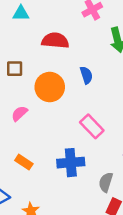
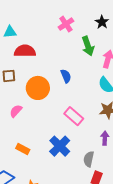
red semicircle: (55, 41) -> (25, 51), moved
blue cross: (71, 163) -> (60, 146), turned -35

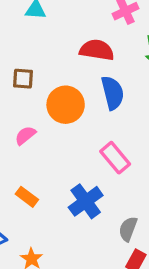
red semicircle: (25, 51) -> (97, 50), moved
blue semicircle: (66, 76) -> (113, 93), size x1.5

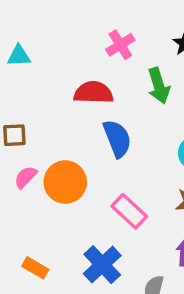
orange circle: (66, 105) -> (65, 182), moved
pink semicircle: (25, 135) -> (26, 177), moved

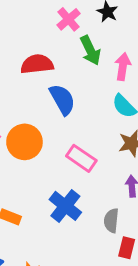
pink cross: (120, 45) -> (69, 19), moved

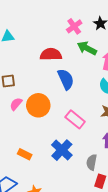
green arrow: (90, 50) -> (87, 48), turned 138

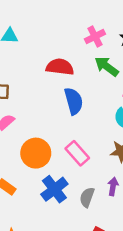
orange circle: (38, 105) -> (36, 153), moved
gray semicircle: (92, 162) -> (87, 197), moved

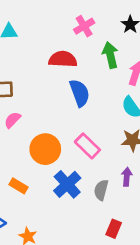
pink cross: (95, 36) -> (84, 26), moved
green arrow: (107, 66) -> (110, 55), turned 45

